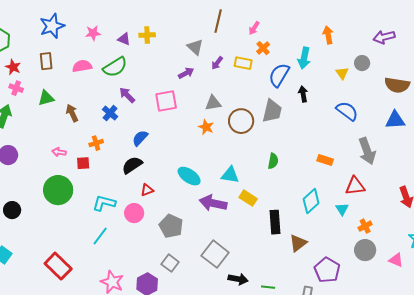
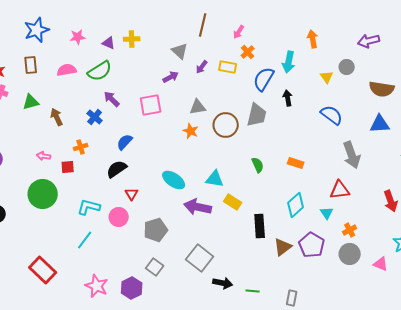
orange rectangle: (325, 160) -> (296, 163), moved
green semicircle: (273, 161) -> (258, 165), turned -35
red triangle: (147, 190) -> (132, 194), turned -40
gray pentagon: (171, 226) -> (156, 230), turned 30
purple pentagon: (327, 270) -> (312, 245), moved

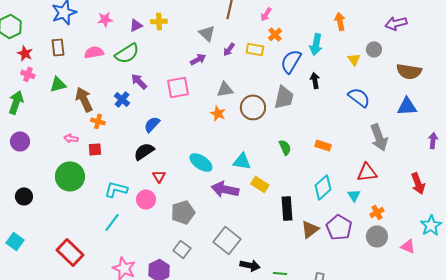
purple triangle: (109, 43) -> (136, 25), turned -48
brown arrow: (57, 117) -> (84, 99), size x1.4
orange cross: (81, 147) -> (98, 121), moved, turned 32

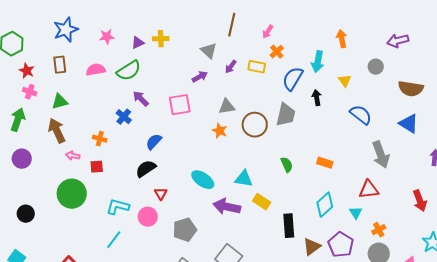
yellow triangle: (354, 59) -> (345, 81), moved
brown arrow: (84, 99) -> (57, 131), moved
blue triangle: (407, 106) -> (409, 124), turned 35

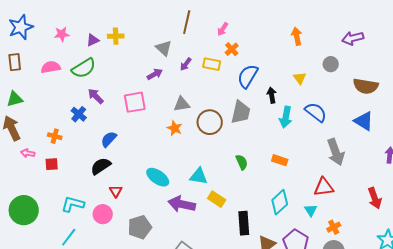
cyan arrow: (318, 62) -> (286, 117), moved
green circle: (72, 194) -> (24, 210), moved

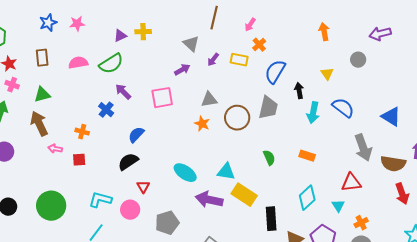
blue star: (21, 27) -> (48, 23), size x0.7
pink star: (62, 34) -> (77, 24), moved
brown semicircle: (366, 86) -> (393, 164), moved
yellow rectangle: (217, 199) -> (244, 195), size x1.4

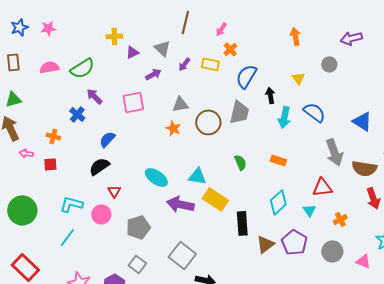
purple triangle: (120, 36) -> (132, 52), moved
orange cross: (361, 223) -> (340, 219), moved

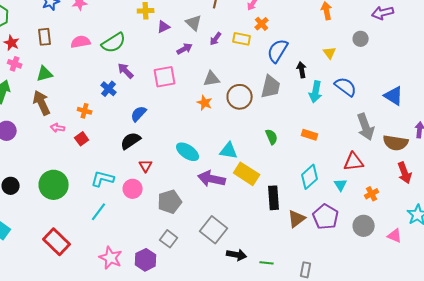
red square: (50, 164) -> (82, 139), turned -32

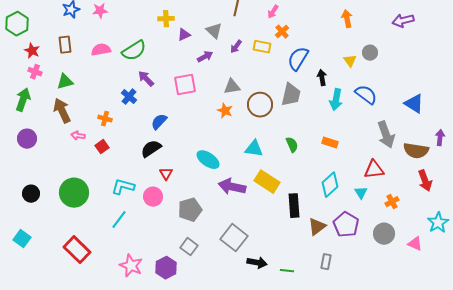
gray circle: (361, 39) -> (370, 53), moved
cyan triangle: (229, 151) -> (254, 149), moved
gray rectangle: (306, 270) -> (326, 262), moved

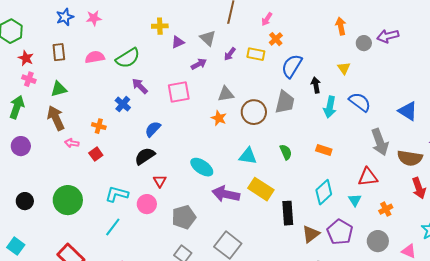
purple arrow: (403, 21) -> (388, 36), moved
gray circle: (370, 53) -> (364, 43), moved

